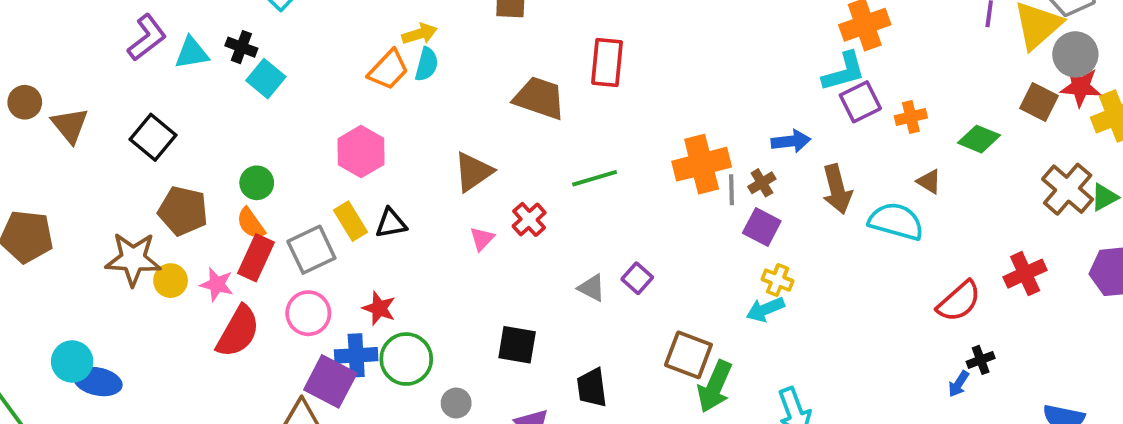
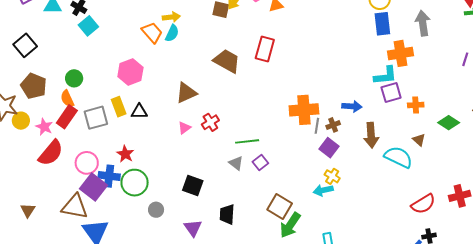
orange trapezoid: (388, 70) -> (152, 33), turned -95
green line: (595, 178) -> (247, 141), moved
pink circle: (308, 313) -> (87, 163), moved

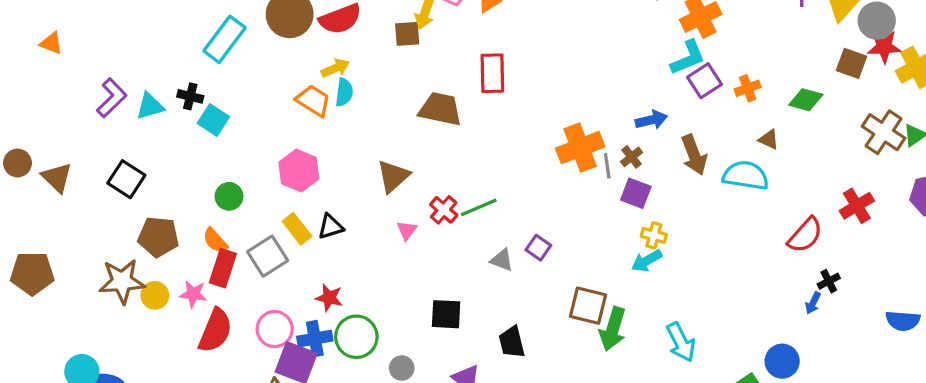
green circle: (74, 78) -> (229, 196), moved
green line: (247, 141) -> (479, 207), moved

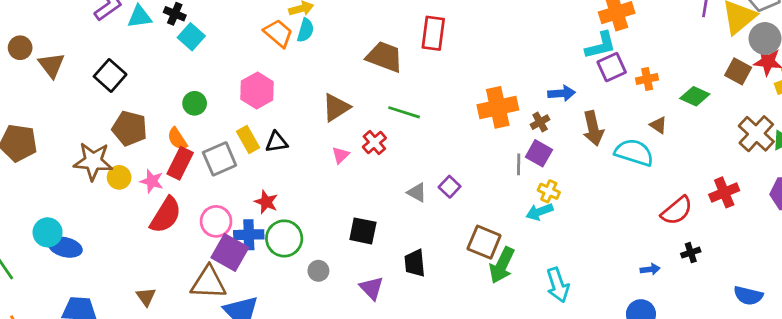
gray line: (607, 166) -> (519, 164), moved
green line: (479, 207) -> (404, 112), moved, turned 32
blue arrow: (813, 303) -> (650, 269), moved, turned -132

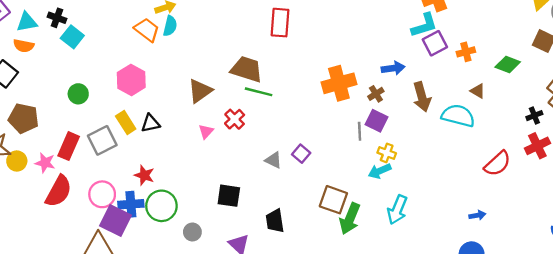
brown trapezoid: (385, 57) -> (247, 69), moved
orange semicircle: (177, 139) -> (24, 46), moved, turned -42
black cross: (691, 253) -> (534, 116), moved
cyan arrow: (558, 285) -> (397, 210), moved, turned 44

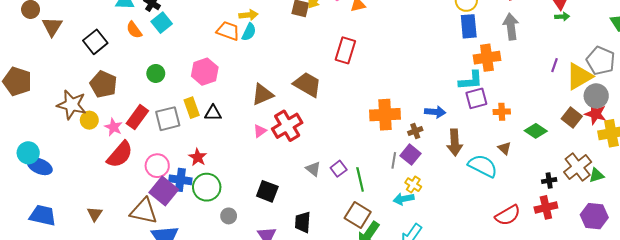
orange trapezoid: (147, 30) -> (228, 31), turned -30
orange semicircle: (24, 46) -> (134, 30), moved, turned 30
green line: (259, 92) -> (360, 179), moved, turned 50
red cross: (235, 119) -> (287, 126), size x1.6

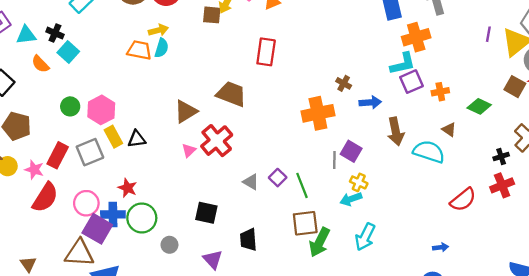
pink hexagon: (205, 72) -> (101, 110), moved
brown cross: (415, 131) -> (344, 83), moved, turned -32
brown square: (358, 215) -> (305, 223), turned -30

